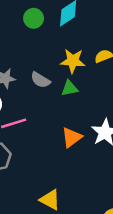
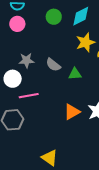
yellow star: (73, 61) -> (85, 42), moved, turned -30

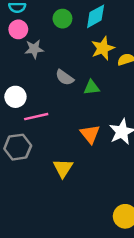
gray star: (26, 60) -> (34, 49), moved
orange triangle: (72, 112) -> (90, 134), turned -36
yellow triangle: (50, 158) -> (63, 168), moved, turned 30

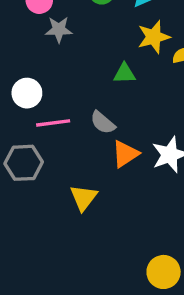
gray semicircle: (65, 77) -> (103, 123), moved
green triangle: (92, 87) -> (125, 73), moved
orange triangle: (90, 134) -> (125, 154), turned 30

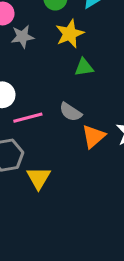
yellow star: (154, 37) -> (70, 34), moved
yellow triangle: (84, 198) -> (39, 178), moved

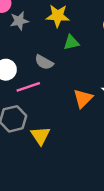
yellow star: (70, 34) -> (58, 16), turned 30
gray semicircle: (71, 112) -> (44, 62), moved

